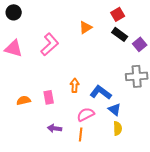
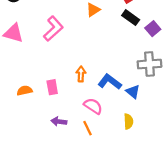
blue triangle: (115, 109) -> (133, 92), moved
pink semicircle: (86, 114) -> (93, 106), turned 60
orange line: (81, 134) -> (88, 128), turned -32

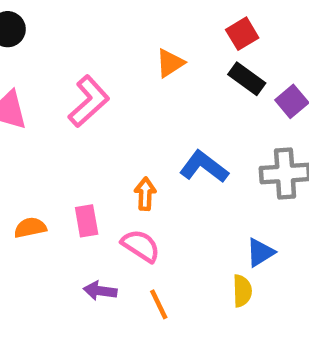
blue L-shape: (110, 82) -> (204, 167), moved
blue triangle: (133, 92) -> (260, 252), moved, turned 48
pink semicircle: (93, 106) -> (141, 246), moved

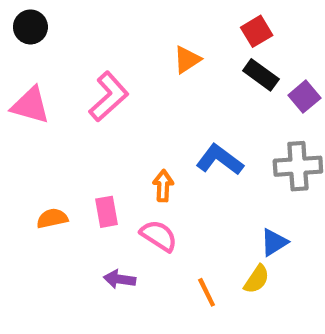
yellow semicircle: (242, 291) -> (257, 279), turned 36
orange line: (159, 304) -> (207, 292), moved

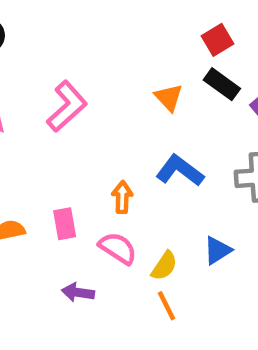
orange triangle: (187, 60) -> (169, 97), moved, turned -40
blue triangle: (274, 242) -> (217, 250), moved
yellow semicircle: (257, 279) -> (164, 266), moved

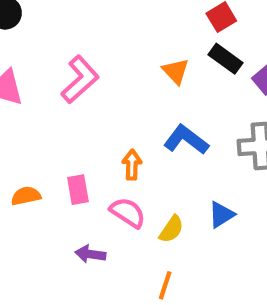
orange line: (167, 306) -> (165, 285), moved, turned 44

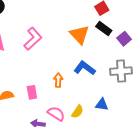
orange triangle: (176, 71) -> (79, 35), size x1.5
pink semicircle: (128, 213) -> (56, 114), moved
blue triangle: (221, 215) -> (102, 105), turned 40

